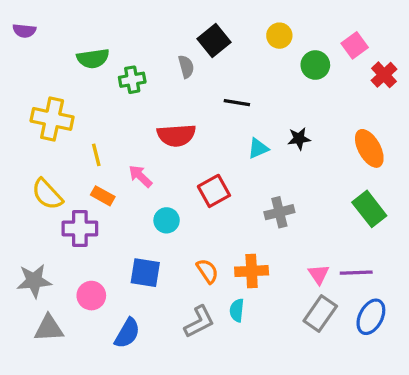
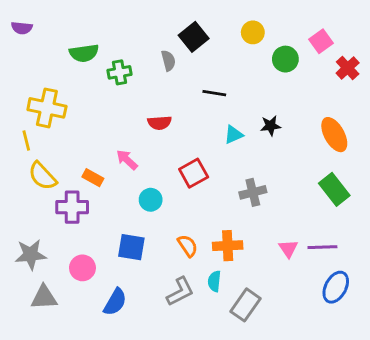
red semicircle: (176, 135) -> (159, 123), size x0.7
yellow line: (96, 155) -> (26, 141), moved
gray rectangle: (320, 314) -> (245, 305), moved

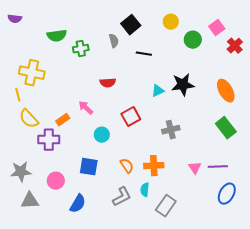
black line: (214, 93) -> (144, 54), moved
black star: (271, 126) -> (183, 85), size x1.6
orange rectangle: (93, 178) -> (63, 120), turned -64

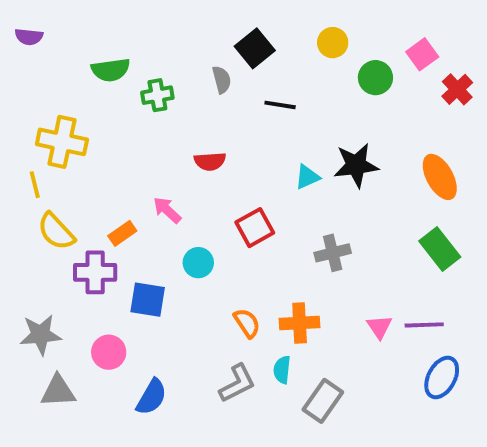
blue square: (89, 167) -> (148, 300), moved

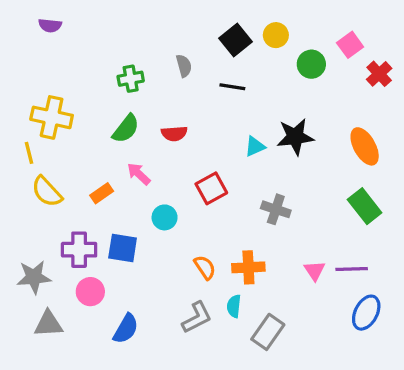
purple semicircle: (29, 37) -> (50, 25), moved
black square: (255, 48) -> (236, 40), moved
green semicircle: (111, 70) -> (126, 129), moved, turned -44
gray cross: (333, 253) -> (276, 209), turned 32
purple cross: (95, 272) -> (79, 250), moved

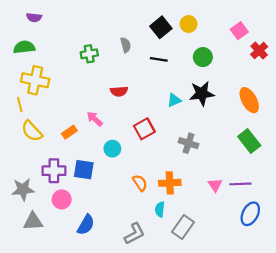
green circle: (311, 64) -> (203, 57), moved
green semicircle: (126, 129) -> (24, 47), moved, turned -135
gray L-shape: (197, 317) -> (134, 234), moved

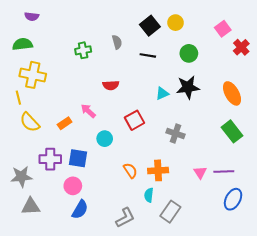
pink circle: (62, 199) -> (73, 186), moved

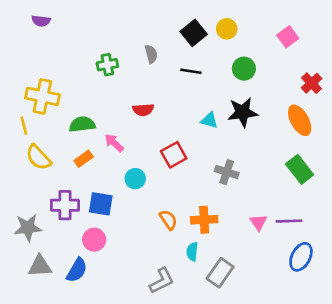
green semicircle: (23, 44) -> (82, 124), moved
red cross: (241, 47) -> (312, 83), moved
cyan triangle: (162, 93) -> (209, 120), turned 40
blue semicircle: (80, 209) -> (77, 270), moved

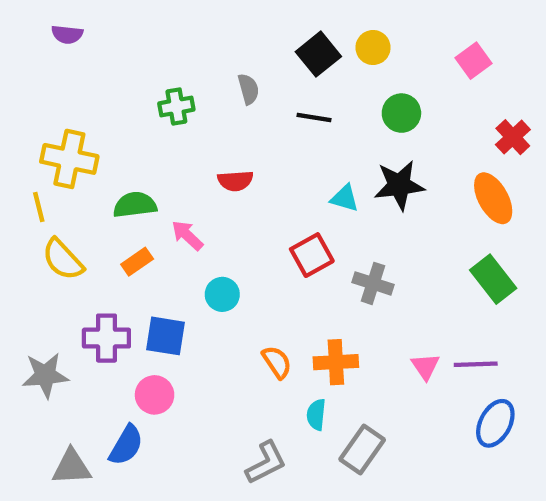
red square: (174, 155) -> (312, 255), moved
gray triangle: (40, 266) -> (72, 467), moved

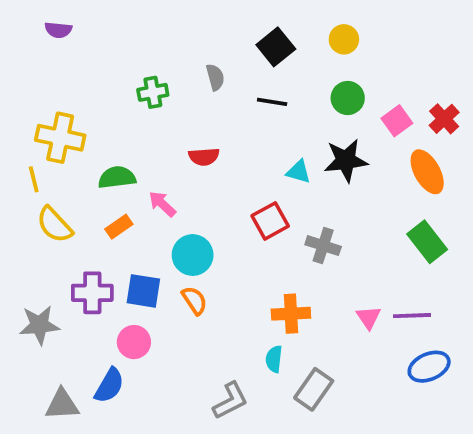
yellow circle: (373, 48) -> (344, 39), moved
pink square: (474, 61) -> (397, 121), moved
cyan circle: (222, 294) -> (193, 255), size x1.4
orange semicircle: (277, 362) -> (194, 300), moved
blue ellipse: (495, 423) -> (429, 367), turned 39

